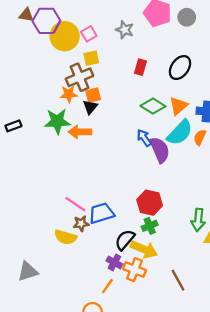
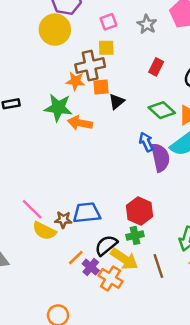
yellow circle: (65, 36) -> (55, 30), moved
black triangle: (90, 107) -> (117, 102), moved
pink line: (75, 204) -> (32, 209), moved
brown line: (178, 280) -> (158, 266), moved
orange line: (107, 286) -> (76, 258), moved

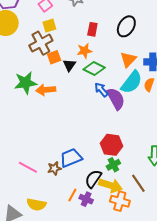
orange star: (75, 81) -> (84, 51), moved
green diamond: (162, 110) -> (94, 69), moved
yellow semicircle: (44, 231) -> (36, 204), moved
orange cross: (110, 278) -> (120, 201), moved

